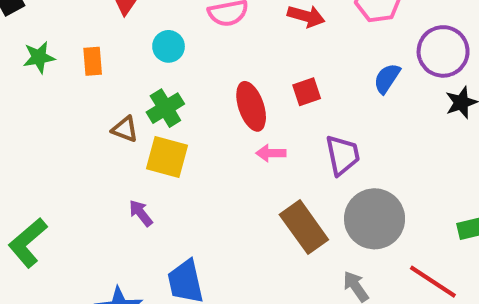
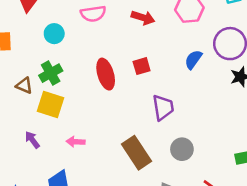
pink arrow: (271, 153) -> (76, 142), moved
gray circle: (375, 219) -> (182, 149), size x0.6

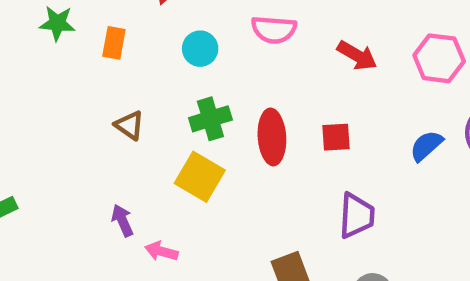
green cross: (51, 73) -> (210, 119), moved
yellow square: (50, 104) -> (200, 177), moved
pink arrow: (76, 142) -> (161, 251), moved

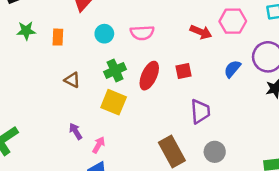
pink semicircle: (274, 30) -> (142, 33), moved
red arrow: (357, 56) -> (201, 32), moved
red ellipse: (272, 137) -> (149, 76), turned 36
pink arrow: (161, 251) -> (99, 145), turned 112

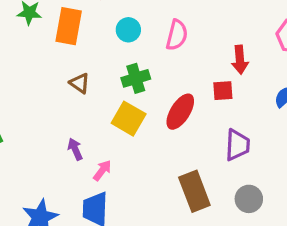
red arrow: (201, 32) -> (240, 60), moved, turned 55
pink semicircle: (142, 33) -> (177, 35), turned -80
orange rectangle: (58, 37) -> (69, 26), size x1.6
red ellipse: (149, 76) -> (180, 112), moved

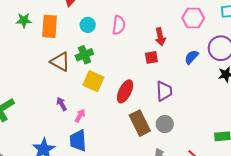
green cross: (136, 78) -> (84, 55), moved
brown triangle: (80, 83) -> (60, 62), size x1.5
red ellipse: (180, 112) -> (125, 91), moved
gray circle: (249, 199) -> (165, 124), moved

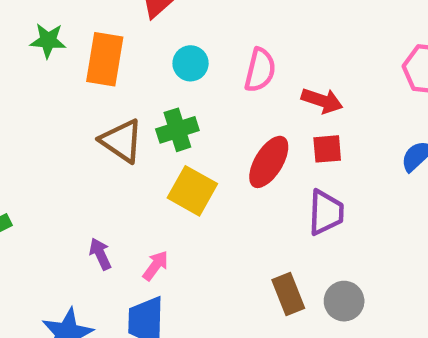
red arrow: (160, 37) -> (322, 101), moved, turned -66
red ellipse: (125, 91) -> (269, 162), moved
purple trapezoid: (164, 91) -> (326, 212), moved
purple arrow: (61, 104) -> (100, 254), moved
brown rectangle: (140, 123) -> (288, 294), size x0.7

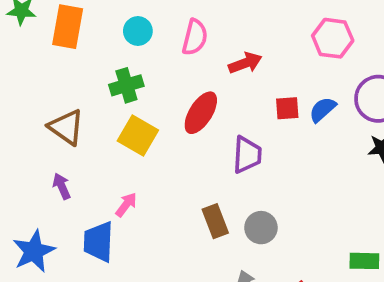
red arrow: (322, 101) -> (245, 63), turned -40
brown triangle: (122, 141) -> (66, 127), moved
red square: (327, 149) -> (287, 108), moved
pink arrow: (156, 266) -> (126, 205), moved

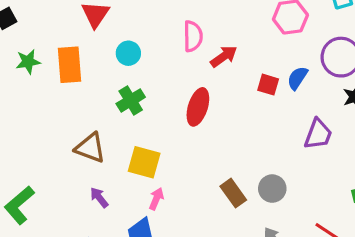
pink semicircle: (195, 37) -> (193, 36), moved
red square: (287, 108) -> (268, 85), turned 35
yellow square: (138, 135) -> (144, 162), moved
purple trapezoid: (247, 155) -> (318, 134), moved, turned 32

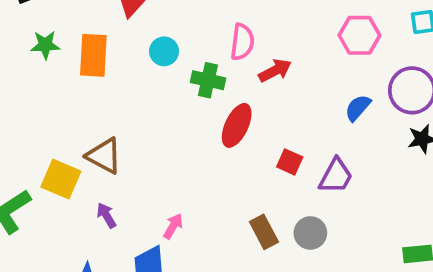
red square: (268, 85) -> (290, 162), moved
green cross: (131, 100) -> (208, 80), moved, turned 36
purple trapezoid: (318, 134) -> (336, 176), moved
yellow square: (144, 162) -> (61, 179), moved

